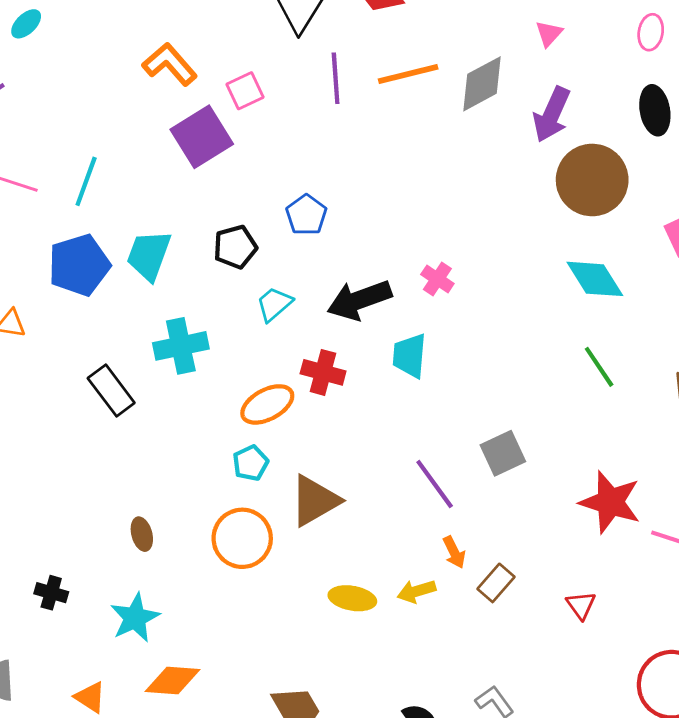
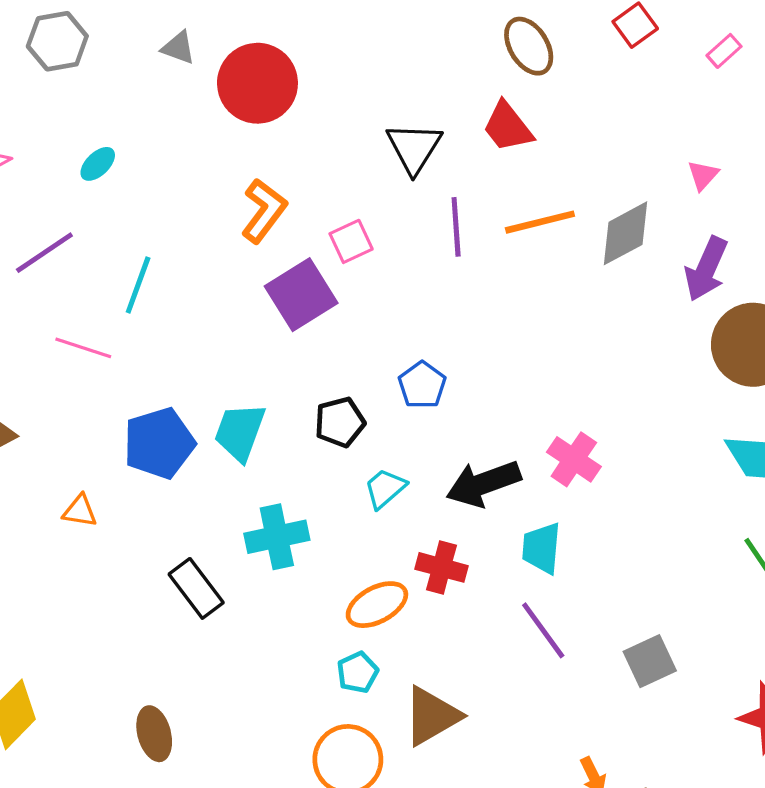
orange L-shape: (170, 64) -> (264, 211), turned 78
cyan line: (86, 181) -> (138, 285), moved
pink cross: (437, 279) -> (574, 459), size x1.4
purple line: (435, 484) -> (543, 630), moved
brown ellipse: (142, 534) -> (154, 734), moved, size x1.4

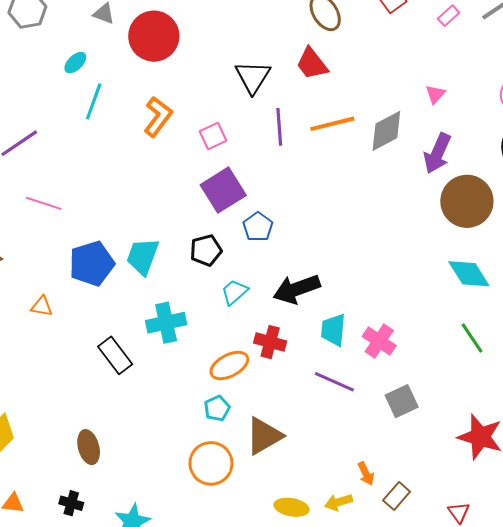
cyan ellipse: (98, 164) -> (75, 63), moved
cyan line: (138, 285) -> (94, 101), moved
purple square: (301, 295) -> (223, 190), moved
pink cross: (574, 459) -> (379, 341), moved
purple line: (543, 630) -> (334, 382), turned -30

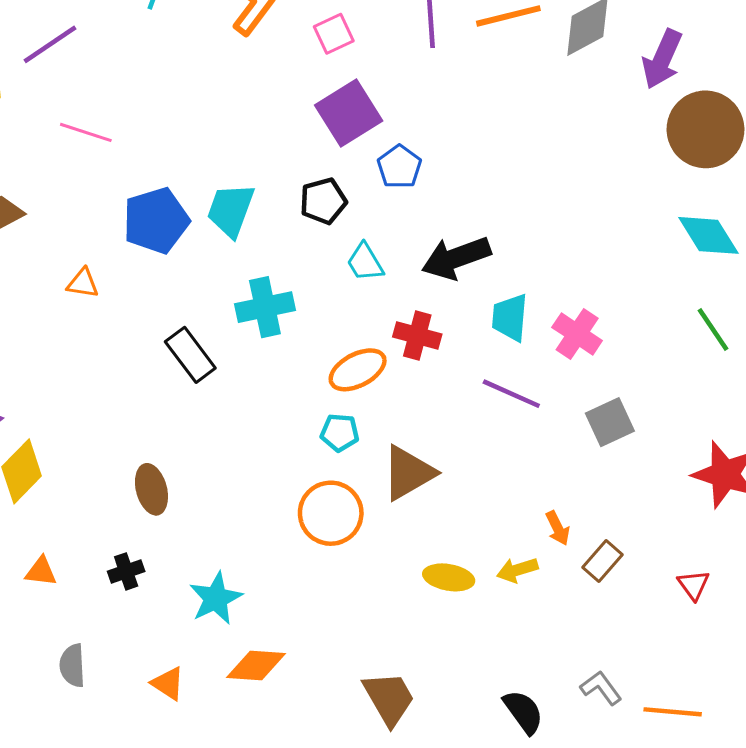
cyan trapezoid: (234, 292) -> (365, 262), turned -80
cyan pentagon: (217, 408) -> (340, 433), turned 30
black cross: (71, 503) -> (126, 571), turned -35

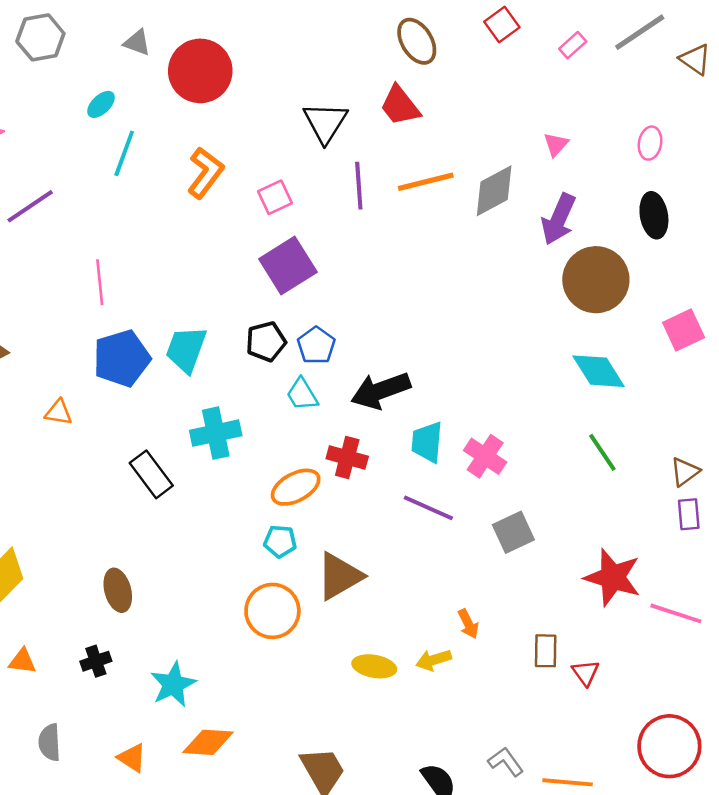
pink line: (86, 132) -> (100, 282), moved, turned 66
blue pentagon: (399, 167) -> (316, 345), moved
brown rectangle: (602, 561) -> (546, 651), moved, turned -40

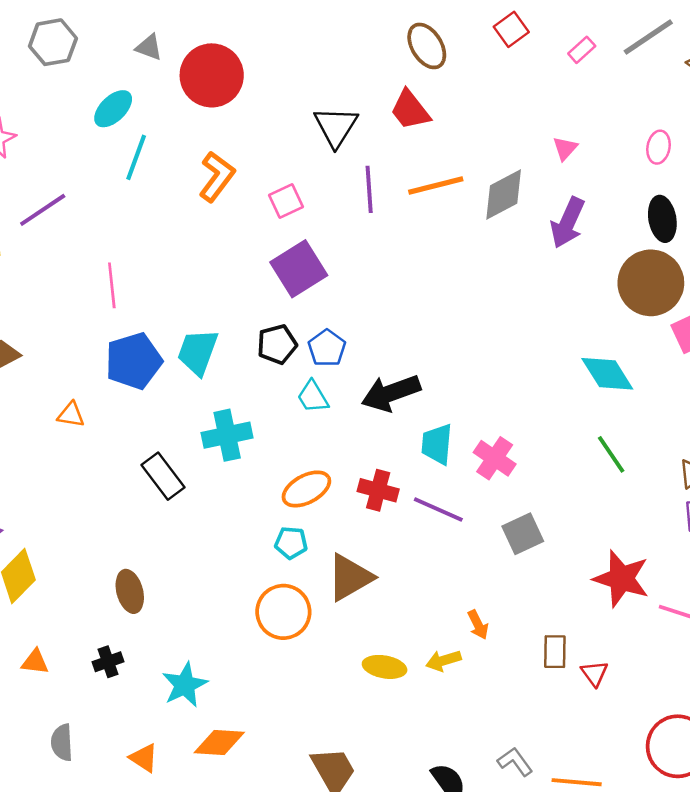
cyan ellipse: (101, 104) -> (113, 109), size x1.4
brown circle: (596, 280) -> (651, 283), moved
red cross: (347, 458) -> (378, 490), moved

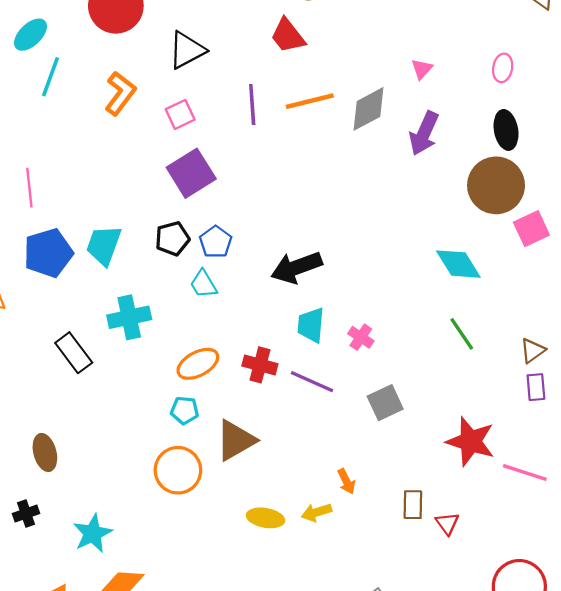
black triangle: (336, 127) -> (187, 50), moved, turned 30
black arrow: (391, 393) -> (297, 267), moved
pink cross: (495, 458) -> (361, 337), size x0.7

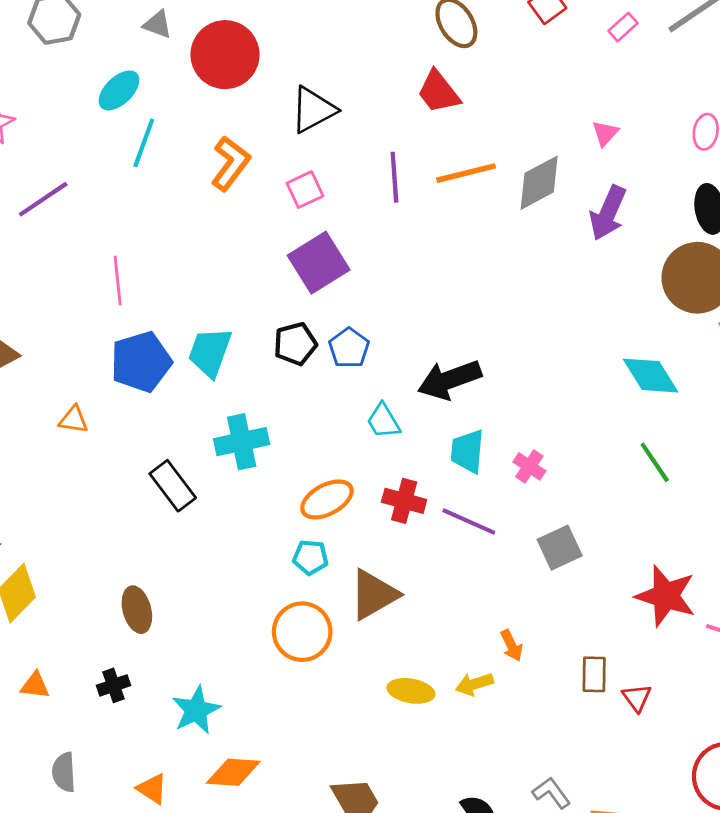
cyan trapezoid: (203, 284) -> (383, 421), moved

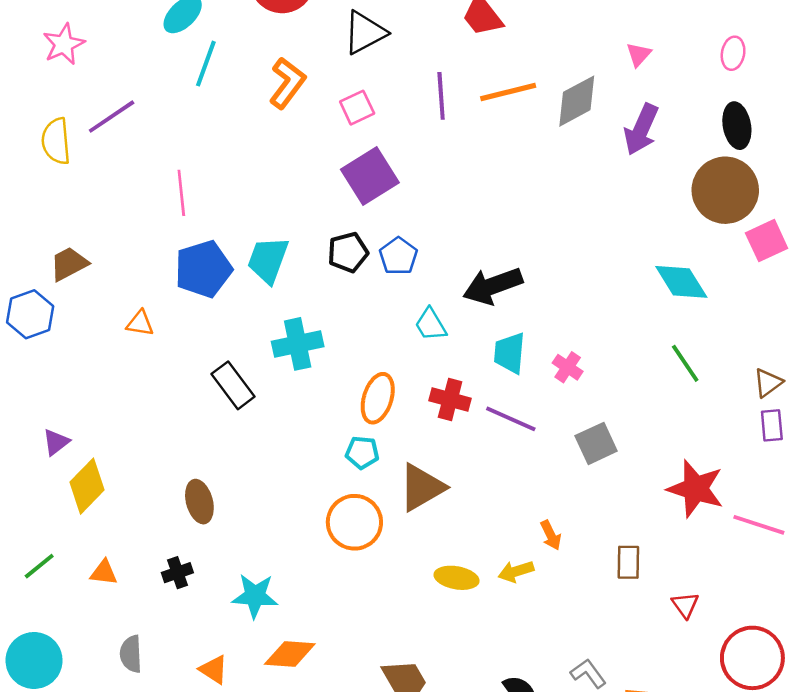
orange ellipse: (327, 499) -> (378, 398), turned -45
red triangle: (637, 698) -> (685, 605), moved
cyan star: (196, 710) -> (255, 596), turned 30

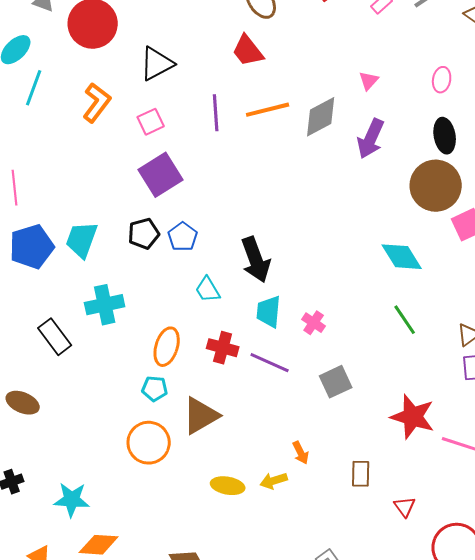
black arrow: (493, 286) -> (256, 260), turned -90
brown ellipse: (199, 502) -> (23, 403), moved, turned -52

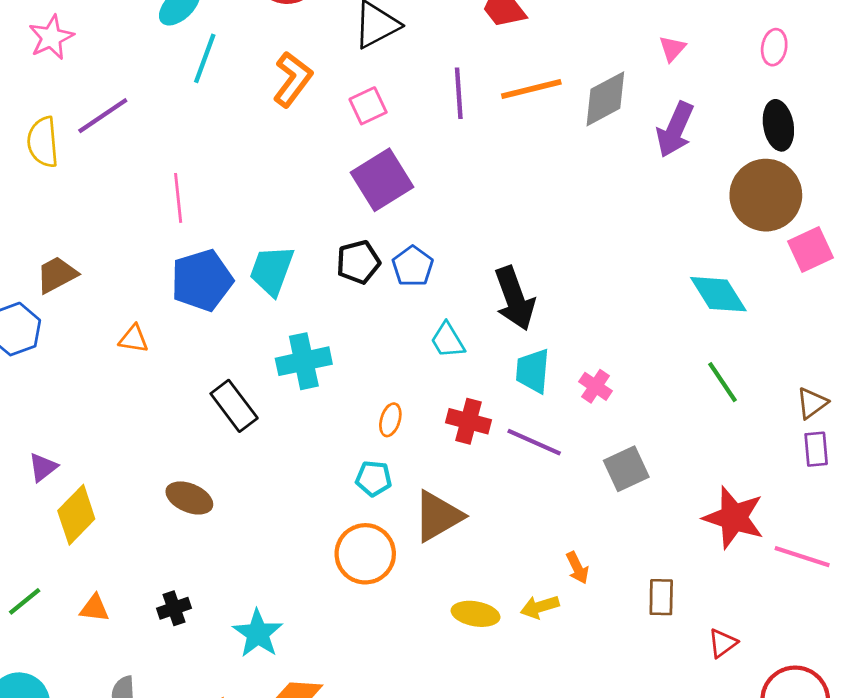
orange ellipse: (167, 347) -> (390, 420), size x0.6
cyan star: (72, 500) -> (258, 633), turned 30
red triangle: (405, 507) -> (723, 643), turned 30

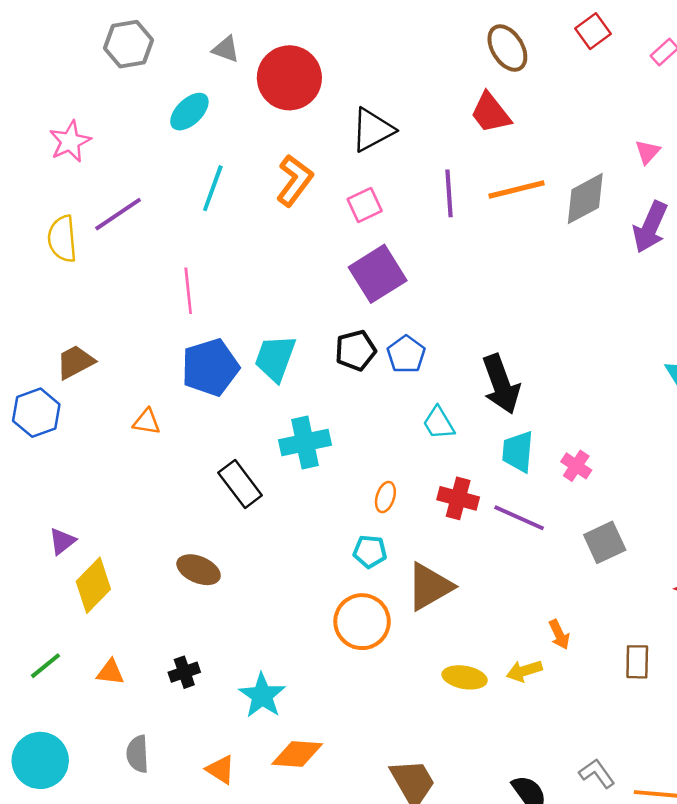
cyan line: (205, 58) -> (213, 188), moved

